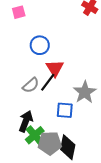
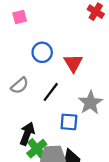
red triangle: (55, 68) -> (73, 63), moved
gray semicircle: (31, 85) -> (20, 86), moved

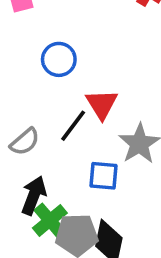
red triangle: (73, 63) -> (102, 104), moved
gray semicircle: (20, 86) -> (25, 142), moved

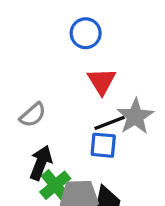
blue circle: (59, 59) -> (86, 33), moved
black line: (73, 126) -> (110, 123), moved, turned 32

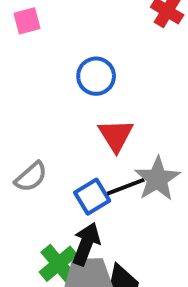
blue square: (103, 145) -> (92, 197), moved, turned -36
black arrow: (41, 163) -> (86, 244), moved

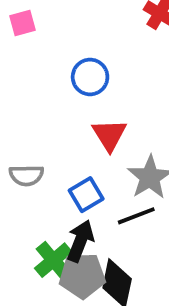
gray semicircle: (31, 177) -> (26, 175), turned 40
black line: (126, 187) -> (136, 216), moved

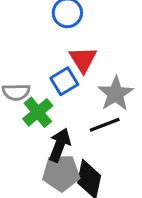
blue square: (86, 195) -> (64, 81), moved
green cross: (53, 260) -> (38, 112), moved

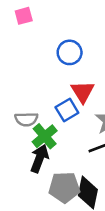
black arrow: (60, 145) -> (39, 159), moved

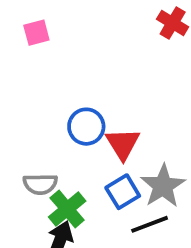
blue circle: (70, 52) -> (86, 127), moved
blue square: (67, 110) -> (123, 192), moved

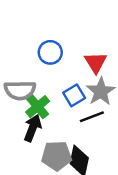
red triangle: (123, 144) -> (96, 62), moved
gray semicircle: (40, 184) -> (20, 90), size x1.4

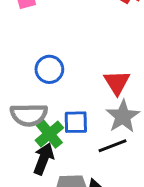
blue circle: (50, 52) -> (49, 69), moved
blue square: (74, 95) -> (76, 122), moved, turned 30

